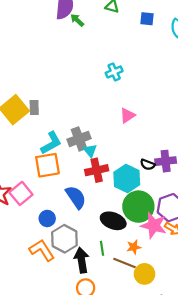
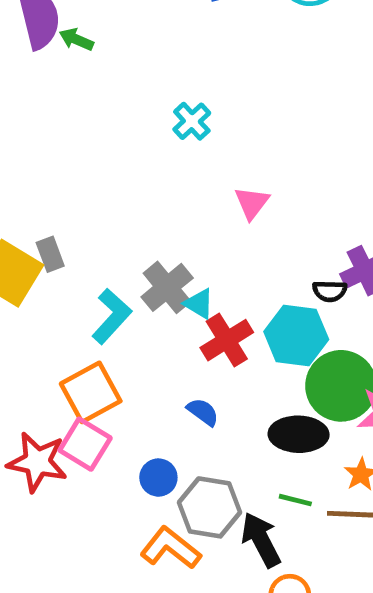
orange square: (47, 165) -> (91, 392), moved
blue semicircle: (76, 197) -> (203, 412), size x0.6
green line: (102, 248) -> (295, 500), turned -48

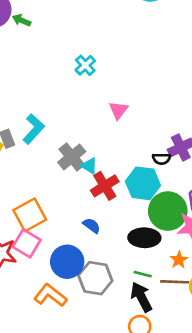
cyan L-shape: (112, 316) -> (34, 129), moved
blue circle: (158, 478) -> (67, 262), size x1.6
black arrow: (261, 540) -> (141, 297), moved
orange L-shape: (170, 548) -> (50, 295), moved

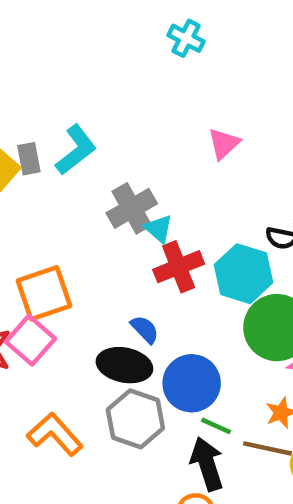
cyan cross: (85, 65) -> (186, 38), moved, turned -30
black ellipse: (144, 238) -> (124, 365), moved
blue circle: (67, 262) -> (192, 383), moved

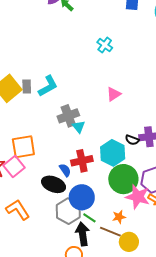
red cross: (179, 267) -> (82, 161), moved
gray hexagon: (135, 419) -> (68, 211), moved

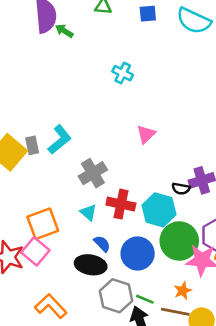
cyan triangle: (79, 127) -> (88, 212), moved
red cross: (82, 161) -> (121, 204), moved, turned 35
blue circle: (82, 197) -> (138, 254), moved

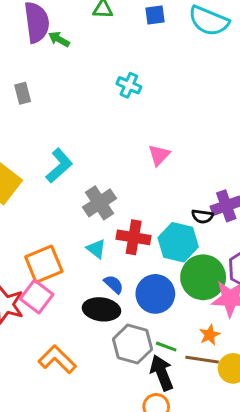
gray rectangle: (32, 145) -> (23, 93), moved

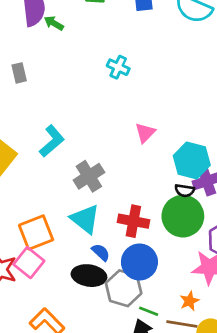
red cross: (134, 237) -> (133, 221), moved
cyan hexagon: (178, 242) -> (192, 160), moved
cyan triangle: (96, 249) -> (85, 219), size x1.6
green circle: (203, 277) -> (183, 216), moved
gray hexagon: (133, 344) -> (124, 288), moved

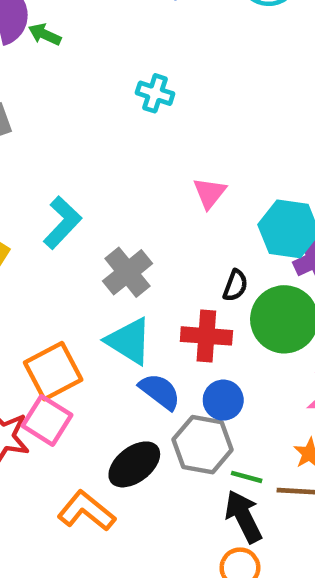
black semicircle: (185, 191) -> (235, 285), moved, turned -72
blue semicircle: (101, 252) -> (160, 391), size x1.4
blue circle: (139, 262) -> (223, 400), size x0.7
black ellipse: (89, 276) -> (134, 464), moved, turned -40

